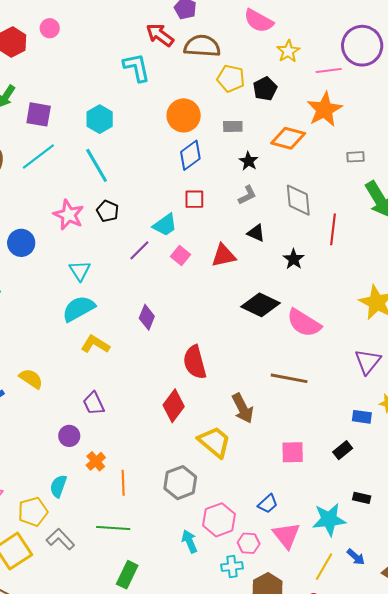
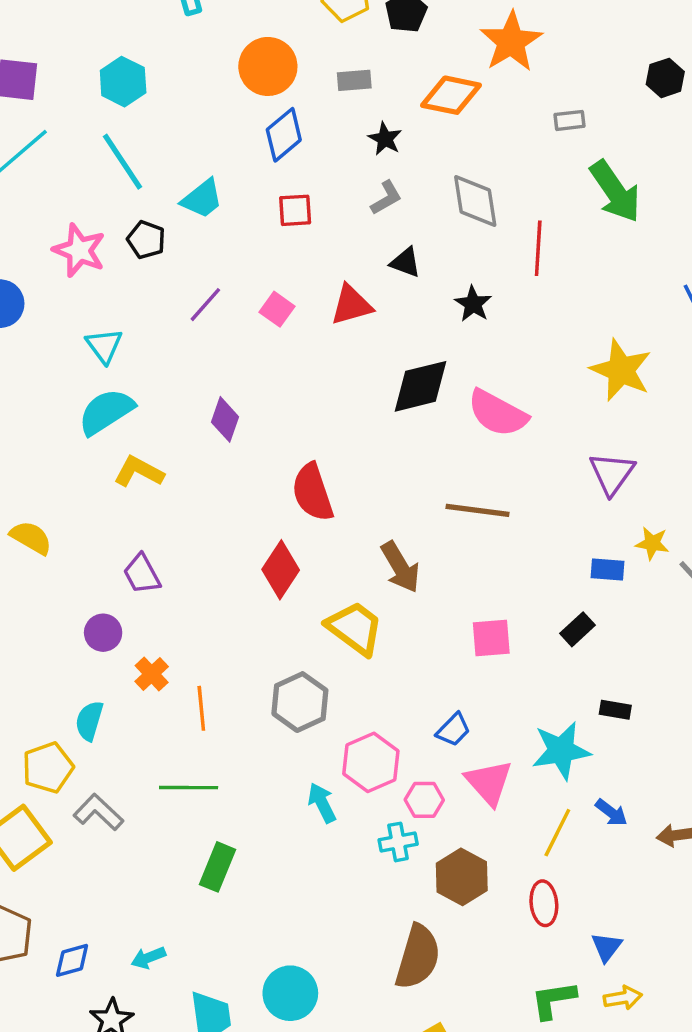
cyan trapezoid: (165, 225) -> (202, 199), moved
black diamond: (261, 305) -> (421, 386), turned -36

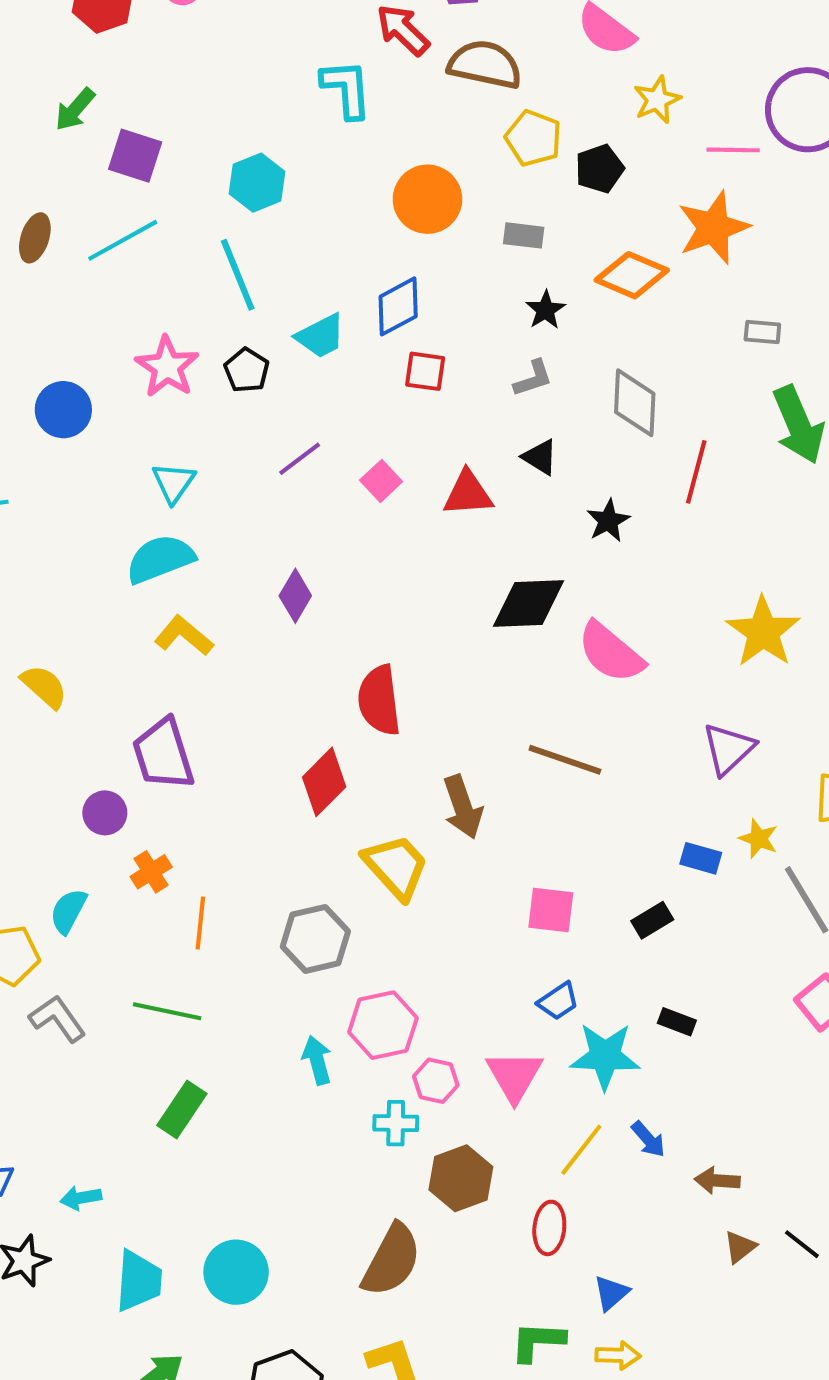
blue diamond: (284, 135) -> (398, 306), moved
purple trapezoid: (142, 574) -> (163, 754), size x1.5
blue trapezoid: (453, 730) -> (558, 1001), moved

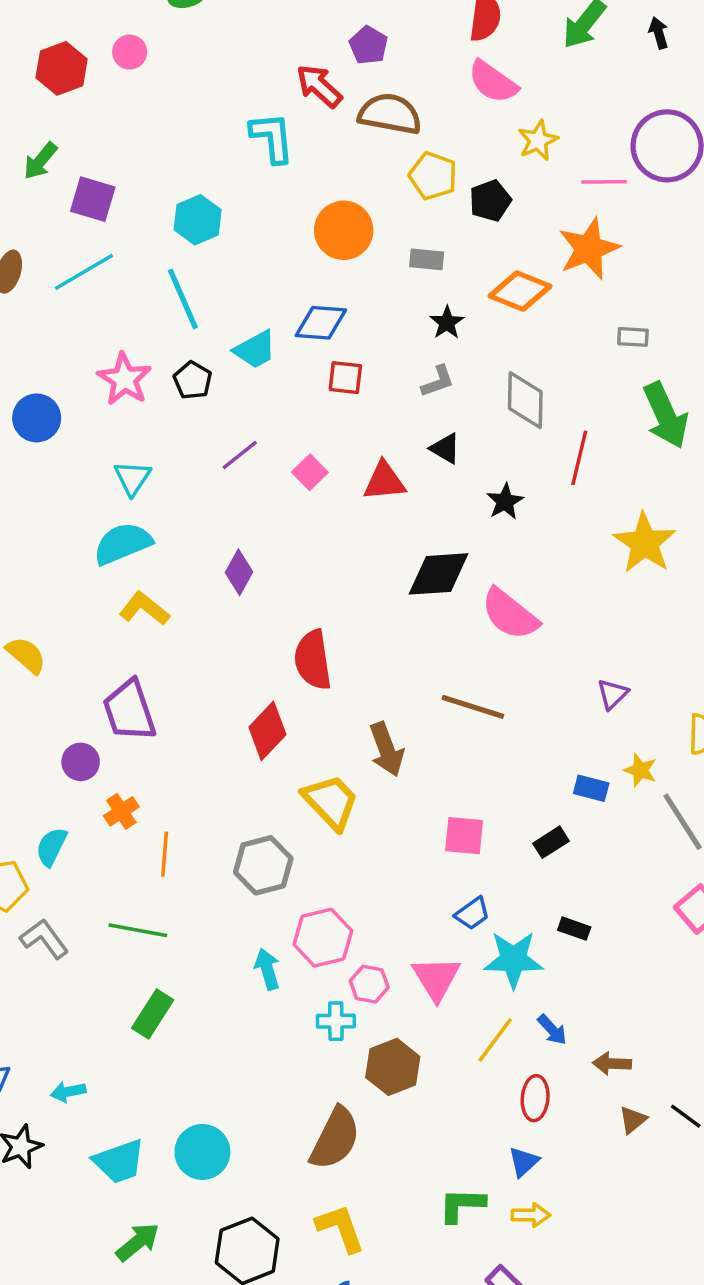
blue diamond: (398, 306) -> (321, 323), turned 34
yellow star: (763, 632) -> (645, 543), moved
purple triangle: (728, 749) -> (613, 694), size x0.7
red ellipse: (549, 1228) -> (535, 1098), moved
cyan trapezoid: (139, 1281) -> (119, 1161), turned 68

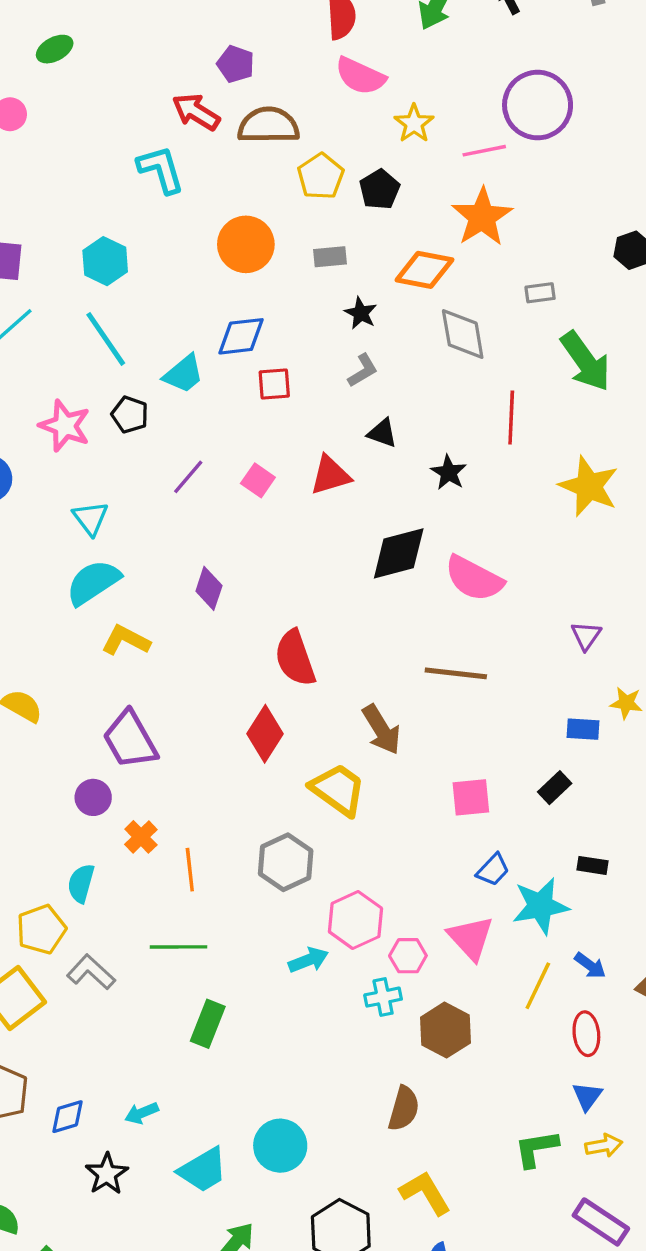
yellow pentagon: (433, 176) -> (321, 176), turned 30
gray diamond: (525, 400) -> (463, 334), moved
cyan arrow: (267, 969) -> (308, 960), turned 96
brown semicircle: (335, 1138) -> (404, 1109), size x0.7

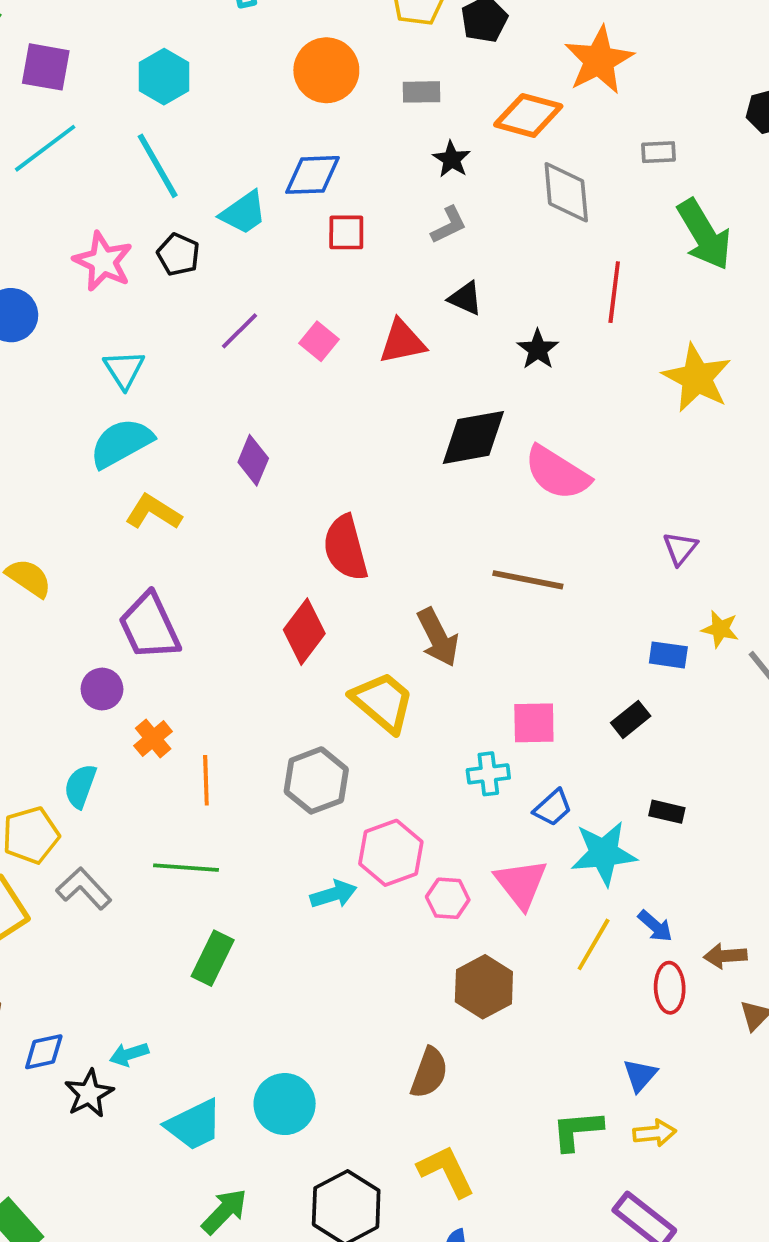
cyan cross: (383, 997) -> (488, 774), moved
red ellipse: (586, 1034) -> (670, 988), moved
black star: (107, 1174) -> (89, 1094), moved

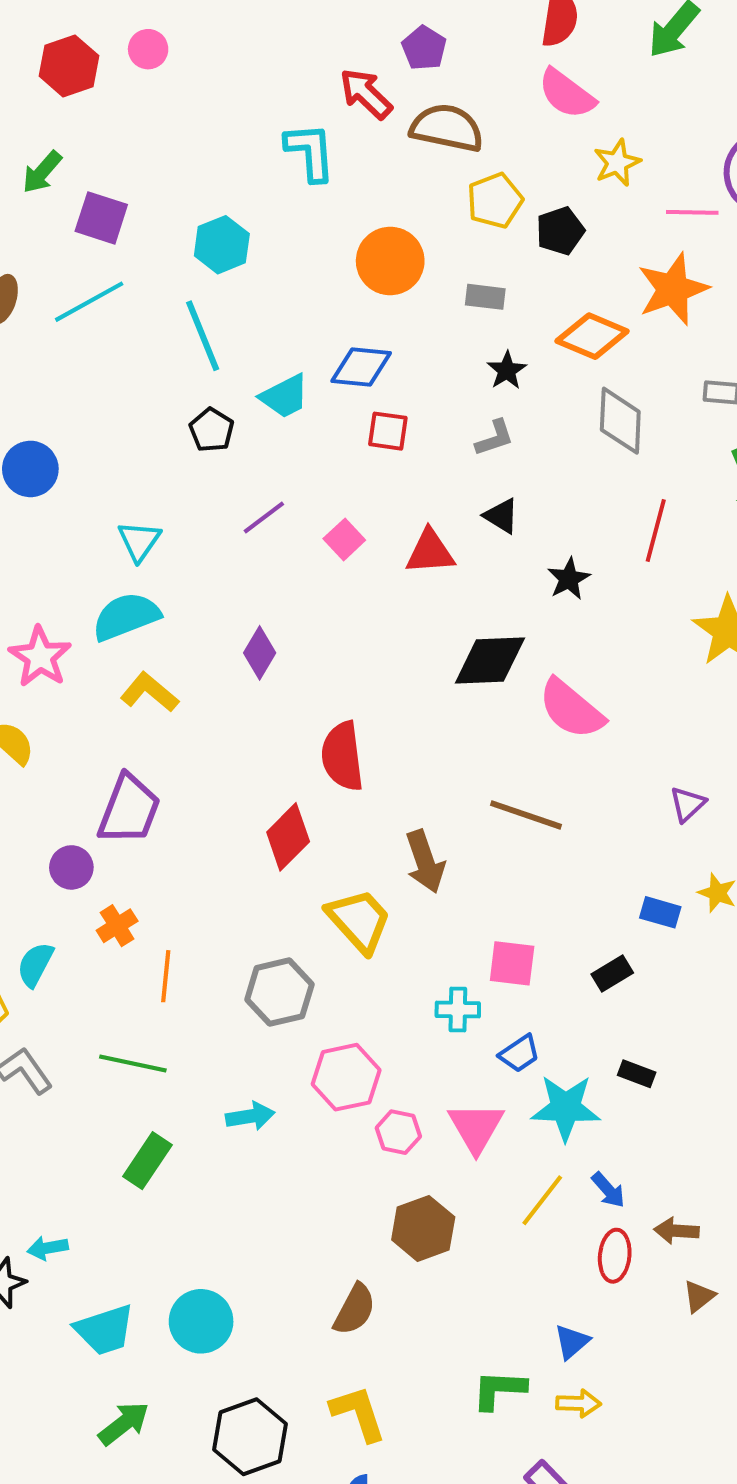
pink star: (103, 261) -> (40, 657), moved
purple trapezoid: (149, 626) -> (129, 810), turned -142
cyan arrow: (334, 894) -> (250, 1116), moved

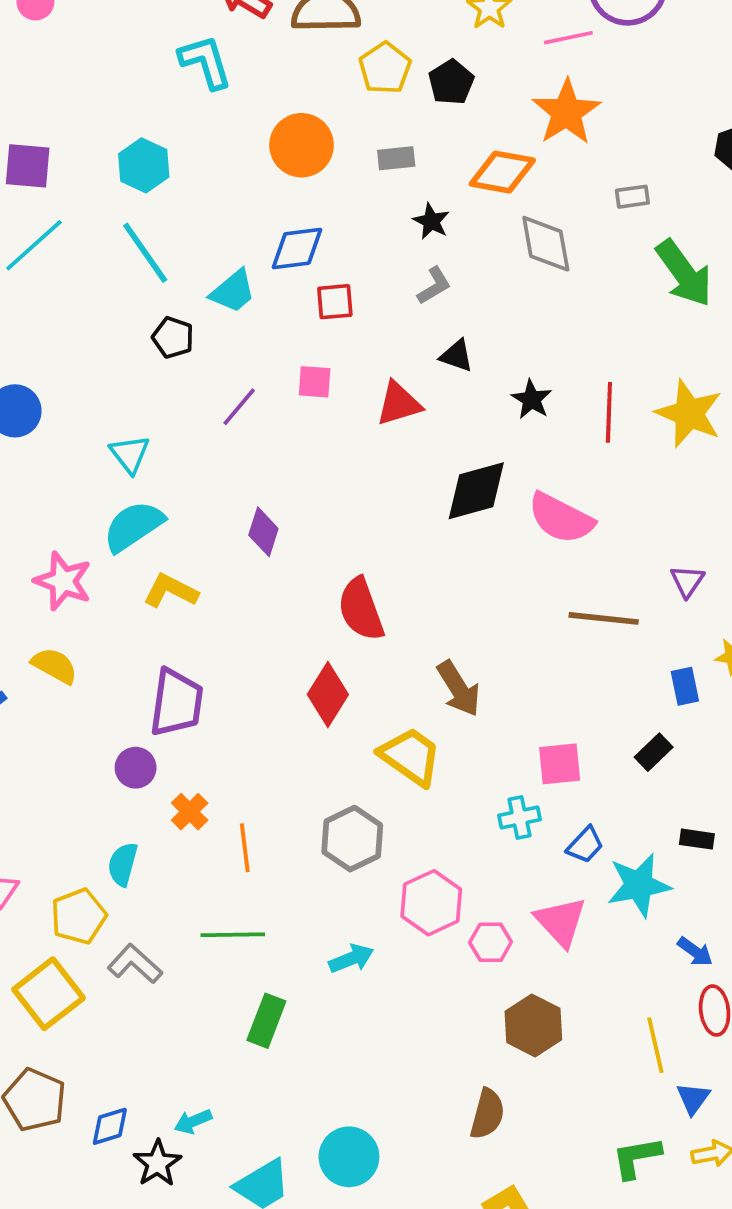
red line: (656, 530) -> (609, 412), moved
pink square: (344, 539) -> (315, 382), moved, turned -30
brown line: (526, 815) -> (604, 618), moved
blue rectangle: (660, 912) -> (685, 686), turned 75
yellow line: (542, 1200) -> (655, 1045), moved, turned -38

